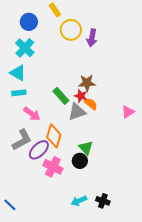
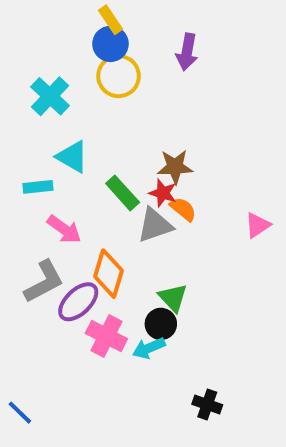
blue circle: (29, 22) -> (110, 44), moved
yellow circle: (71, 30) -> (119, 76), moved
purple arrow: (92, 38) -> (187, 52), moved
cyan triangle: (18, 73) -> (72, 157), moved
cyan arrow: (79, 201) -> (149, 348), moved

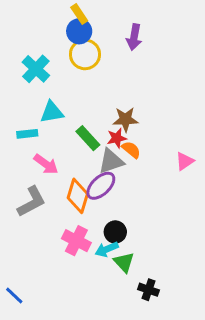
cyan triangle: (72, 157) -> (52, 112), turned -40
red star: (163, 193) -> (117, 138), turned -30
green triangle: (173, 298) -> (124, 262), moved
purple ellipse: (78, 302) -> (101, 186), moved

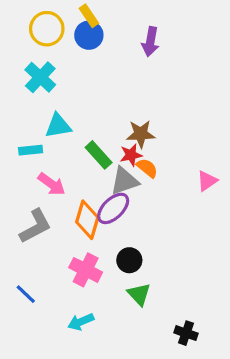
yellow circle: (85, 54) -> (47, 29), moved
cyan arrow: (107, 249) -> (81, 322), moved
black cross: (148, 290) -> (186, 333), moved
blue line: (14, 295) -> (26, 294), moved

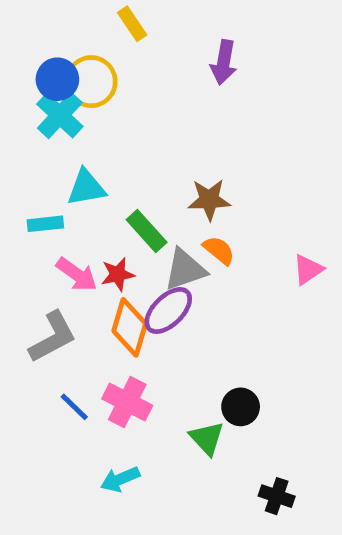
yellow circle: (47, 29) -> (91, 82), moved
blue circle: (89, 35) -> (57, 79), moved
red star: (131, 155) -> (118, 274), moved
black circle: (129, 260) -> (241, 407), moved
blue line: (26, 294) -> (74, 407), moved

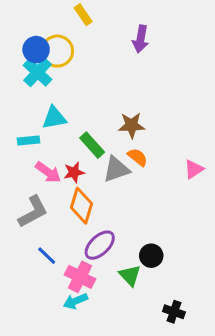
purple ellipse: (168, 311) -> (100, 245), moved
pink cross: (127, 402) -> (80, 277), moved

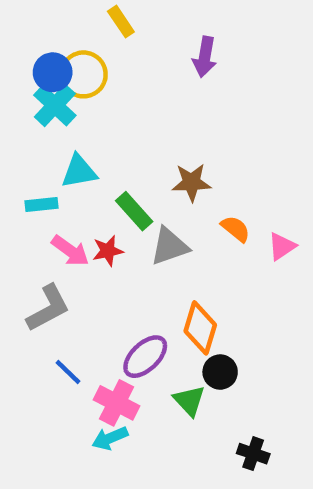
orange semicircle: (138, 157) -> (236, 229), moved
orange diamond: (82, 206) -> (200, 328), moved

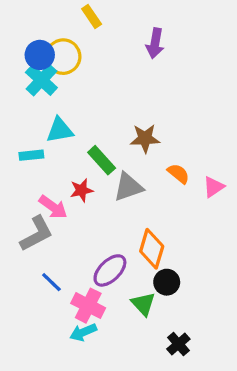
pink arrow: (70, 251) -> (53, 207), moved
black cross: (253, 454) -> (178, 344), moved, turned 30

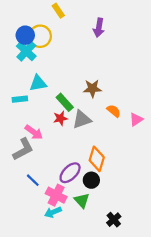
red star: (82, 190) -> (60, 118), moved
black circle: (167, 282) -> (91, 180), moved
green triangle: (143, 304) -> (82, 200), moved

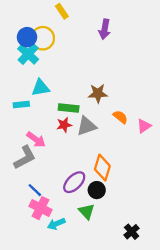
green rectangle: (65, 102) -> (69, 108), turned -42
pink cross: (56, 195) -> (40, 208), moved
black cross: (114, 220) -> (132, 232), moved

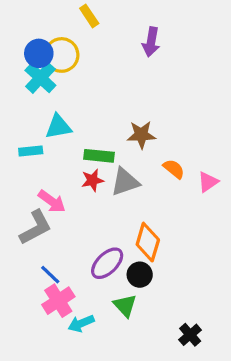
pink cross: (40, 208) -> (58, 301), turned 30

